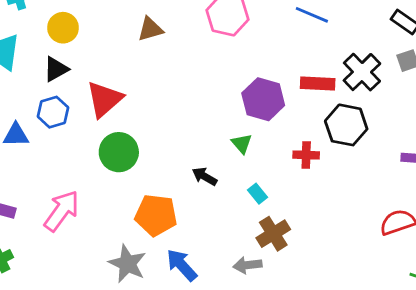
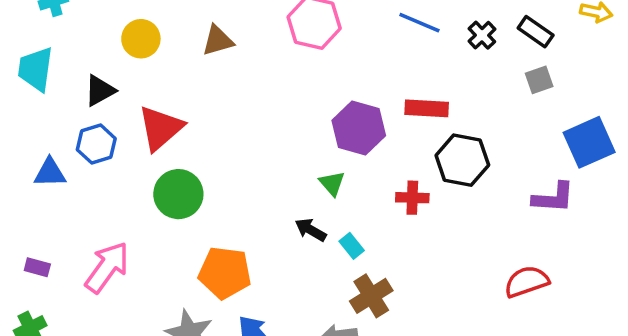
yellow circle: (63, 28) -> (141, 39), moved
black cross: (362, 72) -> (482, 35), moved, size x0.6
black arrow: (205, 176) -> (311, 230), moved

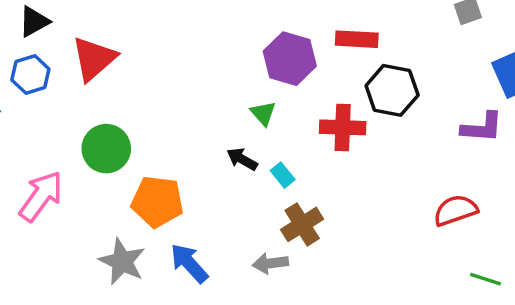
green circle: (178, 194) -> (106, 149), moved
red cross: (412, 198) -> (343, 127), size x1.4

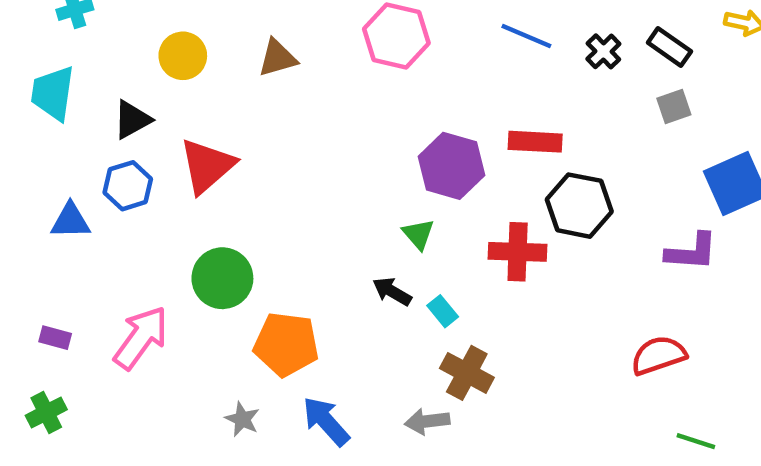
brown cross: (302, 224) -> (467, 373), turned -30
gray star: (122, 261) -> (242, 419), size x0.6

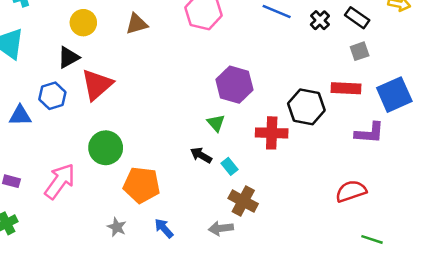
black triangle: (132, 120) -> (68, 57), moved
red rectangle: (535, 142) -> (346, 88), moved
blue arrow: (326, 421) -> (164, 228), size x0.7

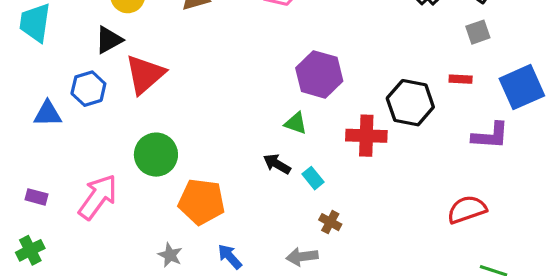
red rectangle: (346, 88) -> (461, 79), size x0.6
green triangle: (216, 123) -> (296, 123), turned -30
brown cross: (243, 201) -> (330, 222), size x0.6

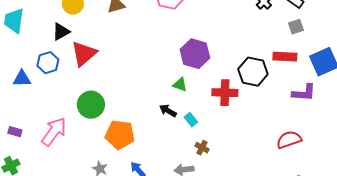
red rectangle: (461, 79) -> (285, 57), size x1.6

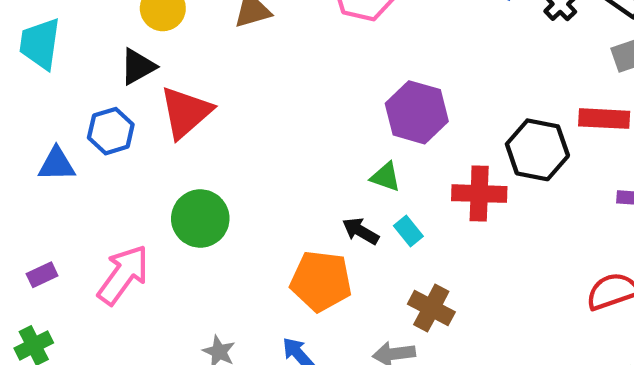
cyan rectangle: (191, 120) -> (408, 231), moved
purple rectangle: (15, 132) -> (42, 275), turned -40
orange pentagon: (120, 135) -> (321, 281), moved
brown cross: (202, 148) -> (431, 308), size x1.5

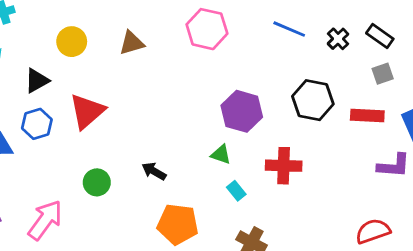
black triangle: (138, 67) -> (37, 81), moved
black hexagon: (537, 150) -> (313, 100), moved
green circle: (200, 219) -> (97, 182), size x0.7
black arrow: (361, 231) -> (154, 171), moved

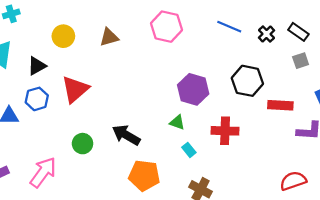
red rectangle: (367, 115) -> (280, 105), moved
black arrow: (154, 171) -> (126, 135), size x1.5

